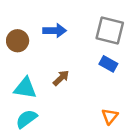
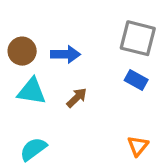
blue arrow: (55, 31) -> (65, 54), moved
cyan triangle: (25, 88) -> (32, 91), moved

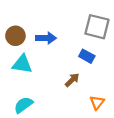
blue rectangle: (136, 80) -> (87, 56), moved
brown arrow: (77, 98) -> (72, 80), moved

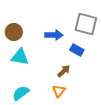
blue arrow: (46, 38) -> (54, 35), moved
orange triangle: (97, 103) -> (59, 91), moved

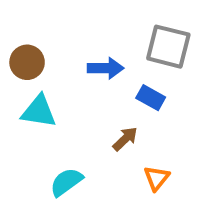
orange triangle: (59, 91) -> (157, 178), moved
cyan semicircle: (21, 93) -> (66, 182), moved

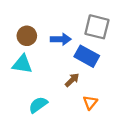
brown circle: (27, 62) -> (27, 36), moved
blue rectangle: (151, 98) -> (87, 56), size x1.5

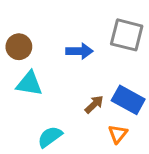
brown circle: (27, 36) -> (19, 47), moved
blue rectangle: (87, 56) -> (128, 100), moved

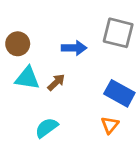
brown arrow: (94, 104) -> (56, 82), moved

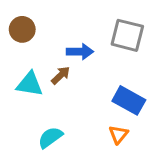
brown circle: (18, 44) -> (22, 29), moved
brown arrow: (56, 82) -> (61, 75), moved

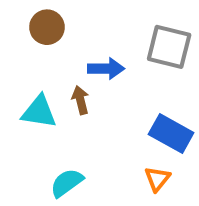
brown circle: (22, 29) -> (47, 27), moved
brown arrow: (61, 75) -> (80, 100), turned -60

